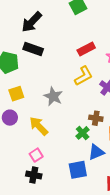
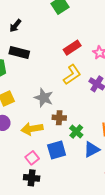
black arrow: (32, 22) -> (15, 26), size x0.6
brown cross: (96, 118) -> (59, 118), moved
yellow arrow: (39, 126) -> (32, 129), turned -50
blue square: (78, 170) -> (57, 150), moved

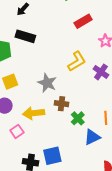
red rectangle: (72, 48) -> (83, 21), moved
blue square: (57, 150) -> (52, 156), moved
pink square: (32, 158) -> (17, 131), moved

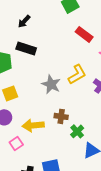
red rectangle: (83, 21) -> (84, 34), turned 66
gray star: (47, 83) -> (51, 84), moved

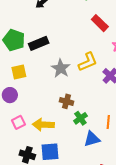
black rectangle: (26, 48) -> (39, 43), moved, turned -48
yellow arrow: (33, 125) -> (43, 125), moved

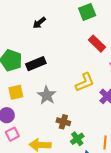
gray star: (61, 68) -> (47, 95), moved
pink square: (18, 122) -> (12, 134), moved

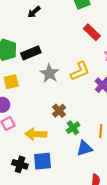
gray star: (47, 95) -> (49, 73), moved
brown cross: (63, 122) -> (59, 111), turned 32

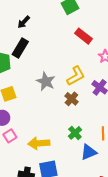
black rectangle: (31, 53) -> (20, 48), moved, turned -30
brown cross: (59, 111) -> (71, 99), moved

